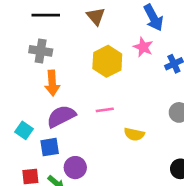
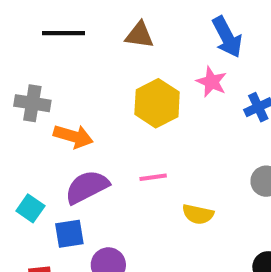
brown triangle: (96, 16) -> (139, 35), turned -42
gray cross: (41, 51) -> (32, 103), moved
orange arrow: (52, 83) -> (73, 136), turned -70

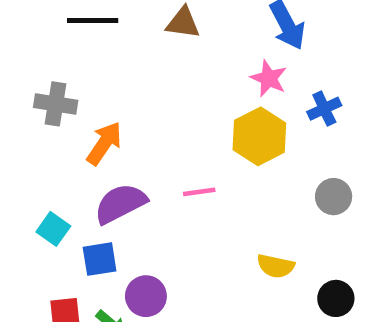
yellow hexagon: (157, 103) -> (259, 136), moved
orange arrow: (73, 136) -> (104, 143), turned -72
yellow semicircle: (198, 214) -> (276, 266), moved

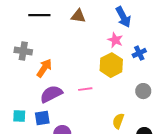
cyan square: (53, 229) -> (19, 116), moved, turned -32
yellow semicircle: (276, 266) -> (118, 121), turned 98

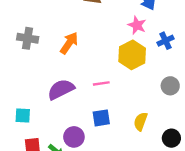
orange arrow: (44, 68) -> (69, 43), moved
blue square: (42, 118) -> (101, 118), moved

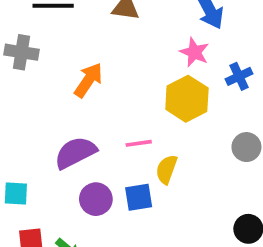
gray cross: (28, 38) -> (22, 52), moved
yellow semicircle: (141, 121) -> (167, 169), moved
purple circle: (74, 137) -> (96, 199), moved

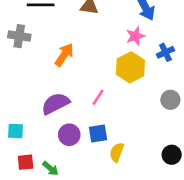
pink star: (194, 52) -> (135, 36), turned 30
pink line: (139, 143) -> (98, 97), turned -49
yellow semicircle: (167, 169) -> (117, 152), moved

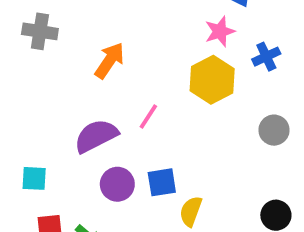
pink line: (98, 97) -> (148, 117), moved

